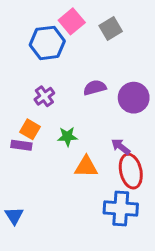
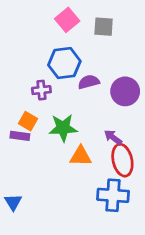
gray square: (111, 29) -> (104, 27), turned 35
blue hexagon: (47, 43) -> (64, 63), moved
purple cross: (44, 96) -> (41, 90), turned 30
green star: (67, 137) -> (63, 128), size x1.5

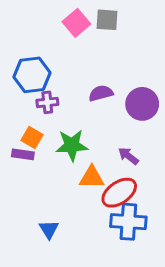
gray square: (104, 27) -> (107, 20), moved
blue hexagon: (64, 63) -> (32, 75), moved
red ellipse: (122, 160) -> (119, 193), moved, turned 68
blue triangle: (13, 202) -> (49, 229), moved

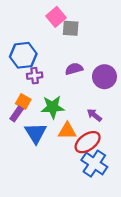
gray square: (107, 20) -> (71, 28), moved
purple rectangle: (23, 154) -> (17, 114), turned -63
blue cross: (128, 222) -> (94, 164), turned 30
blue triangle: (49, 229) -> (36, 133), moved, size x1.5

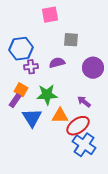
pink square: (56, 17) -> (50, 15), turned 30
gray square: (71, 28) -> (71, 40), moved
purple semicircle: (74, 69) -> (57, 63), moved

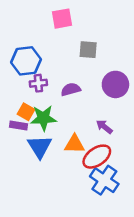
purple semicircle: (57, 63) -> (71, 89), moved
green star: (47, 95) -> (43, 118), moved
purple rectangle: (15, 101) -> (19, 125), turned 64

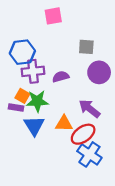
gray square: (88, 50) -> (86, 47), moved
purple cross: (38, 83) -> (33, 71), size x1.5
purple arrow: (104, 127) -> (89, 109), size x1.5

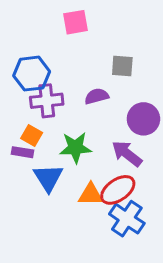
purple circle: (99, 72) -> (143, 119), moved
purple semicircle: (61, 77) -> (97, 96), moved
green star: (37, 101) -> (75, 148), moved
orange triangle: (64, 124) -> (91, 194), moved

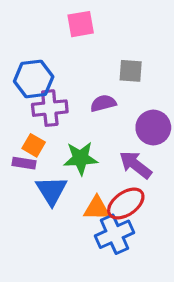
blue cross: (127, 219) -> (114, 234), moved, turned 32

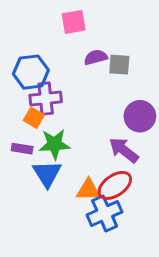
purple semicircle: (103, 103) -> (96, 57), moved
orange square: (34, 145) -> (34, 118), moved
green star: (81, 158) -> (54, 144), moved

